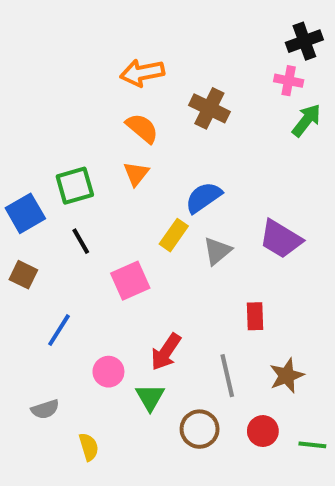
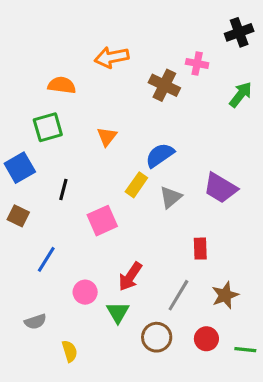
pink cross: (289, 81) -> (197, 63), moved
orange semicircle: (142, 128) -> (62, 85), moved, turned -32
green square: (75, 186) -> (48, 127), moved
black line: (81, 241) -> (63, 189), turned 45
gray line: (227, 376) -> (178, 295), turned 44

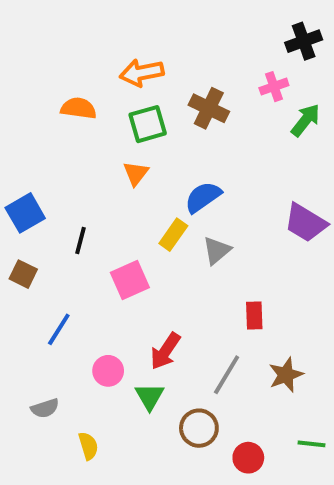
pink cross: (197, 63) -> (274, 87), moved, turned -30
green square: (48, 127) -> (148, 124), moved
purple trapezoid: (220, 188) -> (306, 223), moved
red circle: (206, 339) -> (248, 458), moved

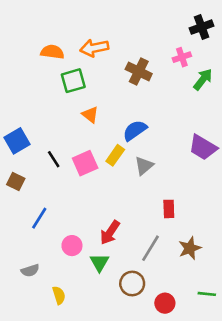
orange semicircle: (79, 108) -> (52, 52), moved
green square: (148, 124) -> (73, 81), moved
orange triangle: (136, 173) -> (90, 115), turned -30
black line: (80, 241) -> (54, 159), turned -48
pink square: (130, 280) -> (85, 163), moved

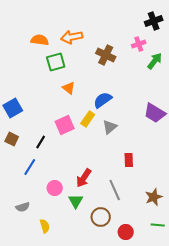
black line: (54, 159) -> (41, 142), moved, turned 64
gray line: (150, 248) -> (115, 190), turned -55
brown star: (190, 248) -> (154, 197), moved

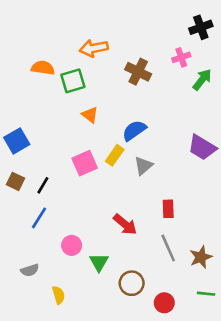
orange semicircle: (40, 40) -> (43, 68), moved
black line: (41, 142) -> (43, 185), moved
red arrow: (84, 178) -> (125, 224), moved, turned -84
gray line: (115, 190) -> (168, 248), moved

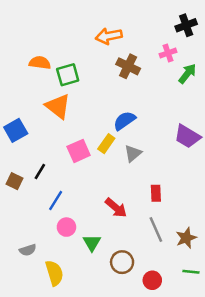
orange arrow: (94, 48) -> (109, 36), moved
orange triangle: (90, 115) -> (58, 106), moved, size x1.6
brown square: (15, 181) -> (14, 181), moved
blue line: (39, 218) -> (56, 200), moved
yellow semicircle: (59, 295) -> (54, 273), size x1.5

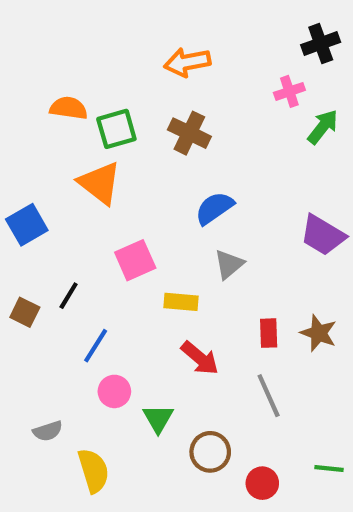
brown cross: (128, 66) -> (189, 133), moved
yellow rectangle: (106, 144) -> (181, 302), moved, turned 60
brown star: (186, 238) -> (319, 333), moved, turned -30

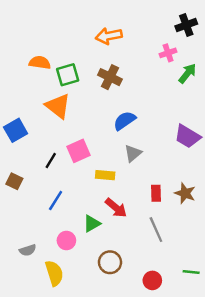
black line: (69, 296) -> (51, 161), moved
pink circle: (114, 391) -> (66, 240), moved
green triangle: (158, 419) -> (92, 224), moved, turned 30
brown circle: (210, 452) -> (110, 262), moved

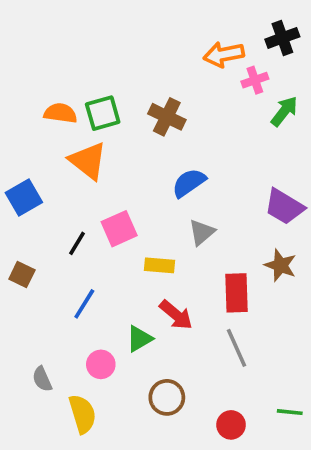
orange arrow: (109, 36) -> (224, 54), moved
orange semicircle: (40, 63) -> (60, 113), moved
red rectangle: (156, 193) -> (237, 293), size x1.5
brown star: (185, 193) -> (281, 265), moved
gray semicircle: (28, 250) -> (42, 379), turned 84

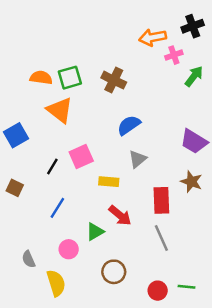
green line: (290, 412) -> (186, 287), moved

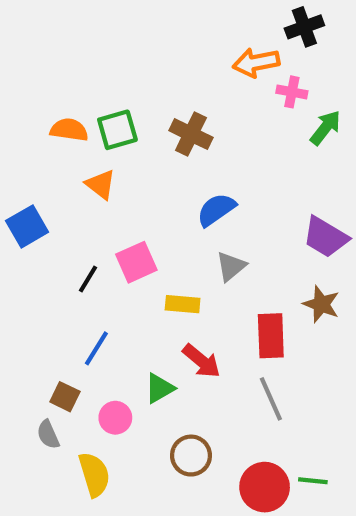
black cross: (193, 26) -> (304, 27), moved
pink cross: (174, 55) -> (292, 92), turned 30
orange triangle: (60, 110) -> (101, 184), size x0.7
brown square: (15, 188) -> (65, 397), moved
red circle: (158, 291) -> (265, 487), size x1.5

